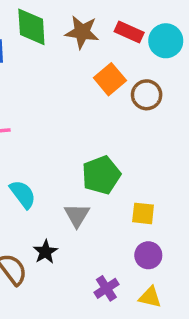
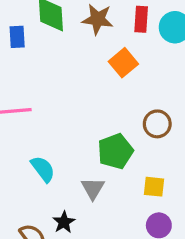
red rectangle: (129, 32) -> (141, 19), turned 70
brown circle: (147, 95) -> (157, 124), moved

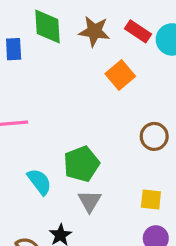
red rectangle: (141, 19) -> (138, 31), turned -60
green pentagon: (115, 151) -> (81, 164), moved

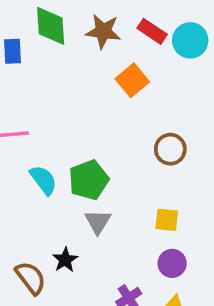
cyan semicircle: (39, 182) -> (43, 180), moved

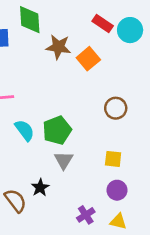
brown star: (103, 31) -> (58, 47), moved

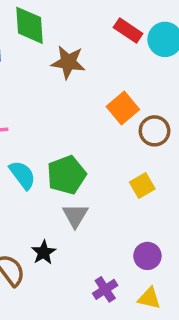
orange square: (88, 59) -> (123, 108), moved
brown circle: (116, 108) -> (154, 131), moved
yellow square: (113, 159) -> (142, 185), moved, turned -36

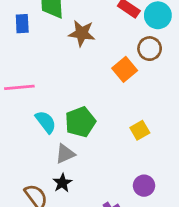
brown circle: (154, 131) -> (150, 49), moved
gray triangle: (75, 215) -> (65, 154), moved, turned 35

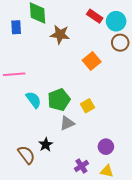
brown circle: (150, 49) -> (120, 43), moved
yellow square: (140, 130) -> (88, 106), moved
gray triangle: (65, 154) -> (67, 123), moved

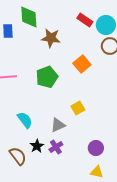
cyan semicircle: (33, 100) -> (25, 120), moved
green pentagon: (59, 100) -> (47, 77), moved
purple cross: (81, 166) -> (56, 147), moved

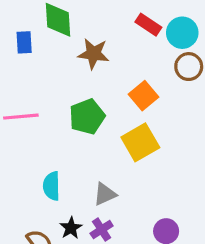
yellow square: (78, 108) -> (140, 142), moved, size x1.6
cyan semicircle: (25, 120) -> (52, 186), turned -144

